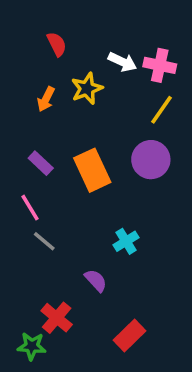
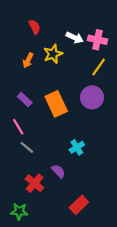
red cross: (57, 318) -> (34, 183), moved

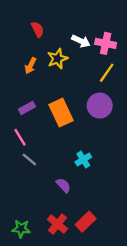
purple rectangle: (25, 100) -> (27, 108), turned -72
red cross: (34, 183) -> (57, 224), moved

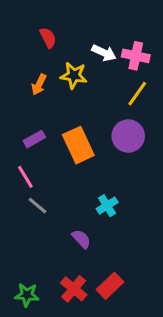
yellow star: (57, 59) -> (74, 75), turned 30

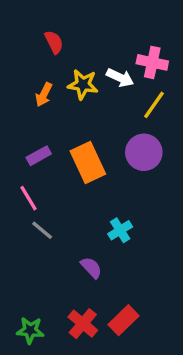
white arrow: (104, 53) -> (120, 78), moved

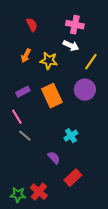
pink cross: (152, 62) -> (75, 25), moved
yellow star: (83, 84) -> (49, 61), moved
red rectangle: (123, 320) -> (73, 178), moved
red cross: (83, 324) -> (39, 192), moved

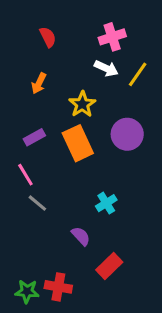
pink cross: (75, 25) -> (112, 37), turned -30
yellow star: (49, 61) -> (82, 104), moved, turned 30
yellow line: (91, 62) -> (138, 74), moved
red cross: (39, 192) -> (58, 287), turned -30

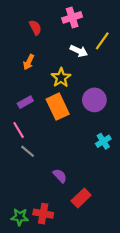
pink cross: (112, 37) -> (72, 17), moved
yellow line: (138, 74) -> (102, 41), moved
cyan cross: (106, 203) -> (103, 141), moved

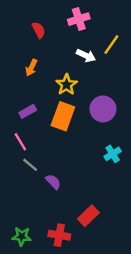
orange rectangle: (58, 107) -> (63, 116), turned 45
purple semicircle: (60, 176) -> (53, 182), moved
red cross: (43, 214) -> (59, 235), moved

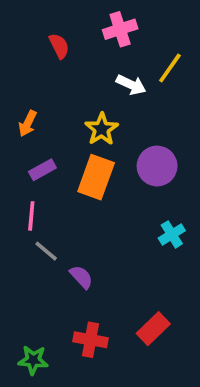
orange arrow: (31, 68) -> (28, 124), moved
pink line: (20, 142) -> (31, 216), turned 36
red rectangle: (88, 216) -> (153, 329), moved
red cross: (59, 235) -> (91, 340), moved

